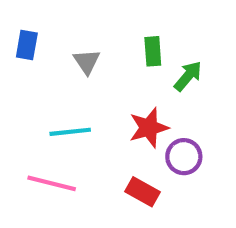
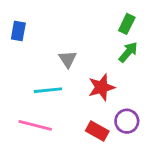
green rectangle: (153, 51) -> (127, 24), moved, turned 30
gray triangle: (87, 62) -> (68, 59), moved
purple circle: (184, 157) -> (127, 121), moved

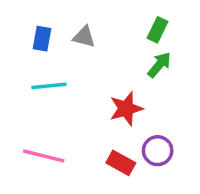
blue rectangle: (18, 31) -> (42, 39), moved
gray triangle: (68, 59) -> (84, 37), moved, turned -42
cyan line: (48, 90) -> (49, 86), moved

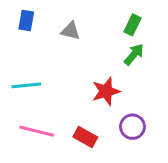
blue rectangle: (42, 39) -> (26, 20), moved
cyan line: (49, 86) -> (26, 85), moved
red rectangle: (121, 163) -> (85, 137), moved

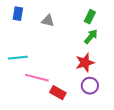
red star: (106, 91) -> (85, 63), moved
pink line: (37, 131) -> (37, 78), moved

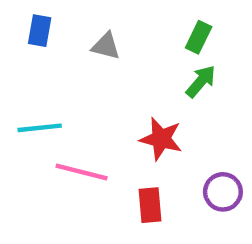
red star: (85, 63) -> (161, 139), moved, turned 30
purple circle: (90, 86) -> (223, 192), moved
red rectangle: (58, 93) -> (150, 205), moved, turned 56

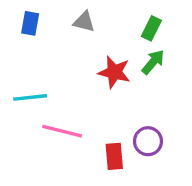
gray triangle: (106, 46) -> (84, 22), moved
red star: (161, 139) -> (114, 72), moved
purple circle: (223, 192) -> (148, 141), moved

